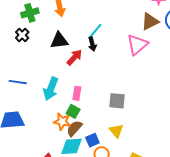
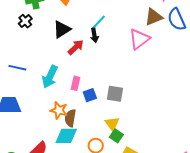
black triangle: (59, 41) -> (62, 29), turned -30
green square: (73, 111) -> (116, 136), moved
brown semicircle: (74, 128) -> (70, 118), turned -36
blue square: (92, 140) -> (90, 95), moved

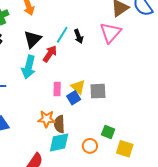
cyan line: (98, 23) -> (62, 35), moved
black arrow: (94, 35) -> (79, 36), moved
cyan arrow: (50, 77) -> (29, 67), moved
yellow triangle: (112, 124) -> (78, 87), moved

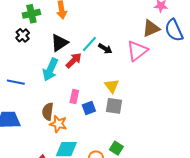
black arrow: (79, 36) -> (105, 49), turned -48
yellow triangle: (78, 87) -> (112, 86), moved
brown semicircle: (59, 124) -> (48, 111), moved

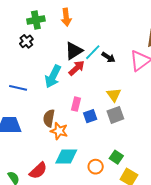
black triangle: (59, 43) -> (74, 51), moved
gray square: (114, 106) -> (115, 115), turned -30

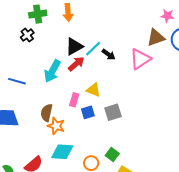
yellow triangle: (114, 95) -> (93, 90), moved, turned -35

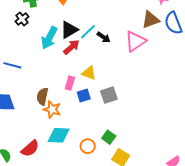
cyan arrow: (52, 71) -> (49, 38), moved

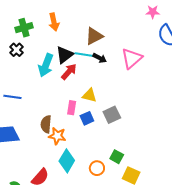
brown triangle: (151, 20) -> (94, 36), moved
cyan line: (88, 32) -> (84, 54), turned 60
cyan diamond: (59, 135) -> (67, 161), turned -55

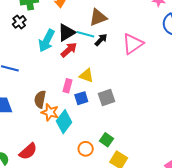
black arrow: (100, 58) -> (101, 40), turned -80
cyan diamond: (67, 161) -> (64, 122), moved

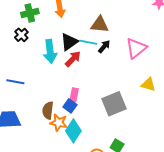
brown triangle: (98, 17) -> (100, 24), turned 30
cyan arrow: (47, 41) -> (50, 51), turned -30
yellow triangle: (86, 76) -> (148, 85), moved
blue square: (81, 98) -> (70, 106), moved, turned -32
gray square: (107, 98) -> (114, 104), size x1.4

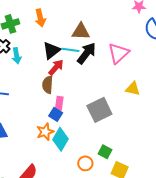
black arrow: (104, 47) -> (86, 53), size x1.6
cyan arrow: (50, 51) -> (17, 56), moved, size x0.7
brown semicircle: (48, 110) -> (48, 85), moved
orange star: (59, 123) -> (45, 132), turned -30

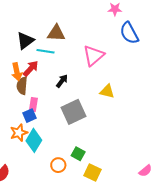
orange arrow: (40, 18) -> (17, 72), moved
black triangle: (51, 51) -> (25, 41), moved
black arrow: (86, 53) -> (62, 81), moved, size x0.6
blue square: (56, 114) -> (30, 116), turned 32

